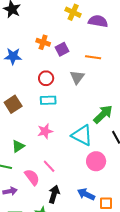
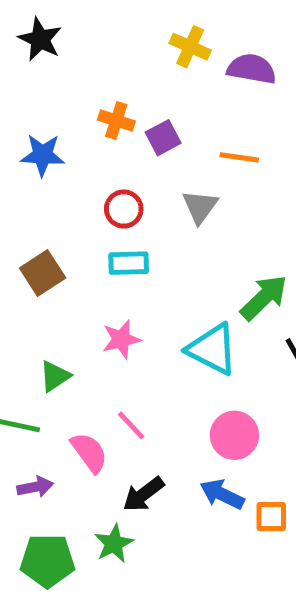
pink circle: (96, 161) -> (234, 435), moved
black arrow: (54, 194) -> (143, 494), turned -144

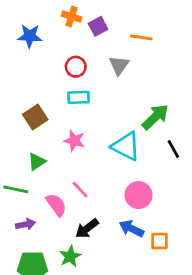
brown square: (43, 273) -> (35, 117), moved
pink star: (121, 339) -> (74, 141), turned 30

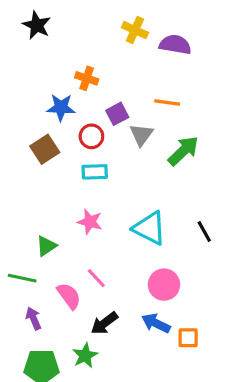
purple square: (98, 26) -> (117, 114), moved
blue star: (30, 36) -> (61, 107), moved
brown square: (35, 117) -> (45, 149), moved
green arrow: (155, 117) -> (183, 151), moved
purple arrow: (26, 224) -> (33, 318), turned -102

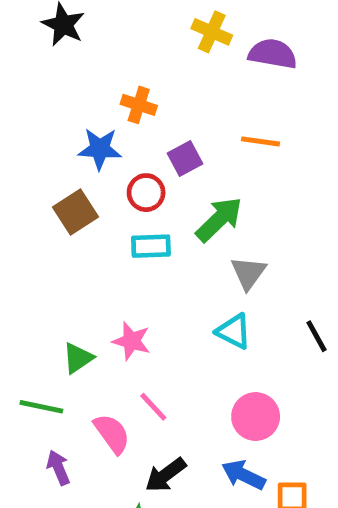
gray triangle: (141, 135) -> (248, 273), moved
green arrow: (183, 151) -> (219, 219), moved
pink star: (90, 222) -> (131, 341), moved
cyan triangle: (149, 228) -> (234, 331), size x0.7

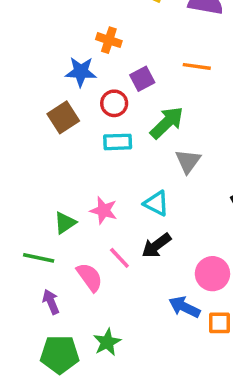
cyan triangle: (234, 331) -> (156, 203), moved
pink circle: (256, 417) -> (212, 274), moved
black arrow: (166, 475) -> (156, 246), moved

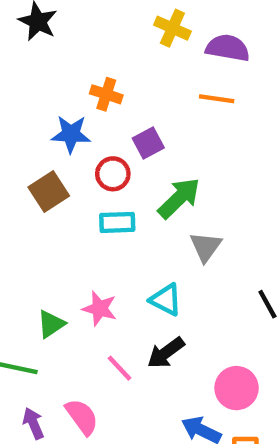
orange line: (197, 66) -> (217, 99), moved
pink semicircle: (90, 277) -> (82, 417), moved

